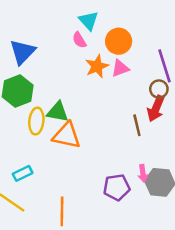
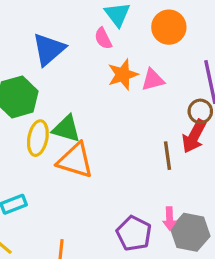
orange circle: (119, 41) -> (169, 27), moved
blue triangle: (22, 52) -> (49, 49), moved
purple pentagon: (117, 187) -> (134, 233), turned 30

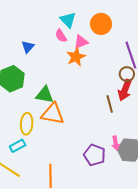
blue triangle: (49, 49) -> (28, 47), size x0.6
pink triangle: (153, 80) -> (81, 42), moved
yellow ellipse: (38, 138) -> (27, 124), moved

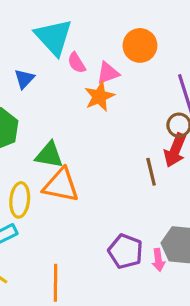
cyan triangle: (68, 20) -> (54, 37), moved, size x1.5
pink arrow: (116, 143) -> (158, 260), moved

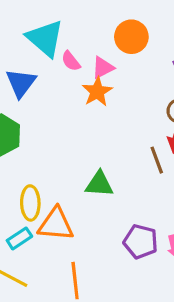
blue triangle: (24, 79) -> (21, 83), size x1.5
green triangle: (49, 155) -> (99, 184), moved
orange triangle: (61, 185) -> (56, 224), moved

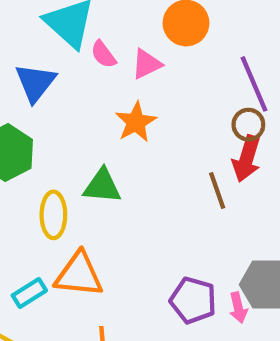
orange star: (97, 92) -> (136, 122), moved
green triangle: (99, 184) -> (102, 186), moved
yellow ellipse: (30, 203) -> (53, 215), moved

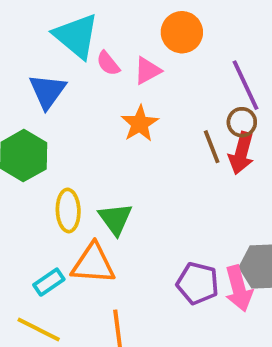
green triangle: (102, 186) -> (115, 219), moved, turned 51
brown line: (217, 190) -> (212, 147), moved
pink arrow: (238, 308) -> (239, 288), size x1.6

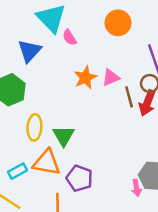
pink triangle: (147, 71) -> (111, 77), moved
purple pentagon: (198, 283) -> (79, 178), moved
pink arrow: (239, 288) -> (136, 188), size x0.6

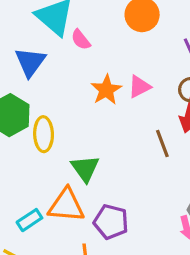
brown line: (129, 97) -> (162, 143), moved
yellow ellipse: (34, 127) -> (44, 134), moved

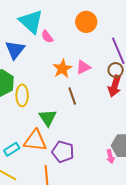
brown line: (162, 143) -> (72, 96), moved

